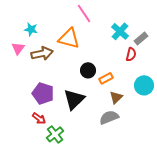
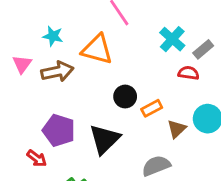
cyan star: (31, 29) -> (53, 36), moved
red semicircle: (131, 54) -> (188, 73), turned -96
brown triangle: (116, 97) -> (177, 129), moved
red arrow: (39, 118) -> (37, 158), moved

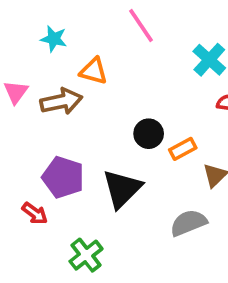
cyan star: (53, 36) -> (54, 39), moved
orange triangle: (97, 49) -> (94, 71), moved, size x0.7

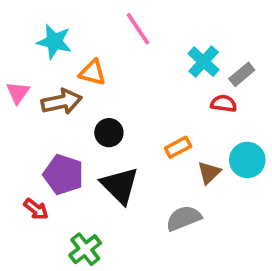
cyan star: (54, 39) -> (54, 42), size x1.4
black circle: (149, 134) -> (109, 133), moved
black triangle: (122, 189) -> (120, 185), turned -30

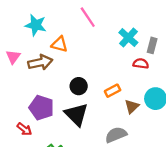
gray rectangle: (242, 74) -> (152, 45), turned -35
black circle: (109, 133) -> (79, 86), moved

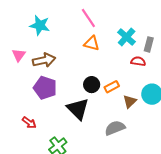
orange triangle: (59, 44) -> (92, 43), moved
black circle: (79, 86) -> (92, 85), moved
purple pentagon: (41, 108) -> (45, 88), moved

